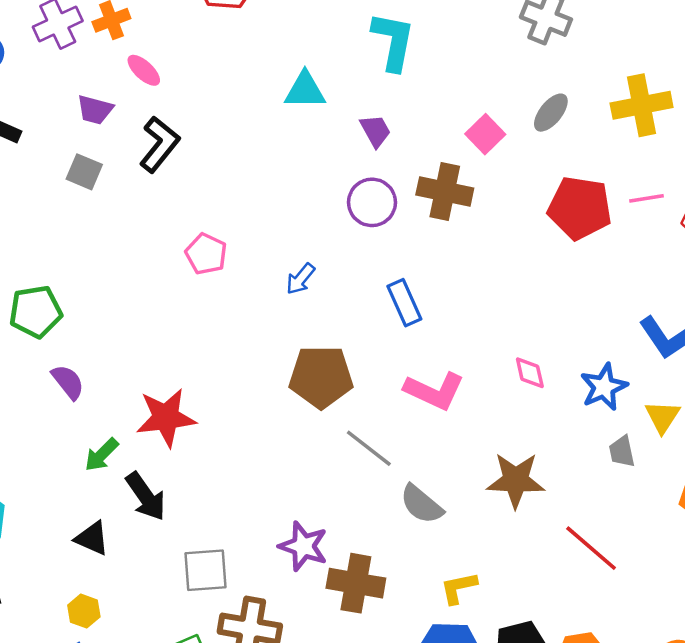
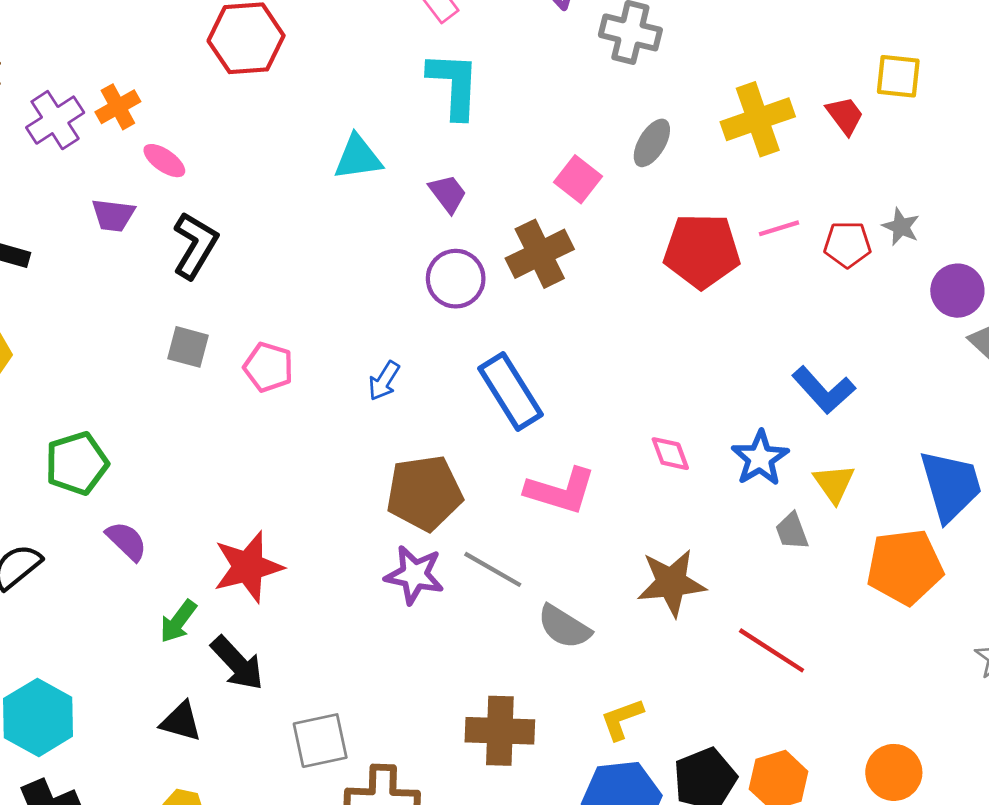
gray square: (84, 172) -> (188, 347), moved
brown cross: (445, 192) -> (540, 254), turned -30
blue rectangle: (404, 303) -> (511, 392), size x1.4
purple star: (303, 546) -> (414, 575), moved

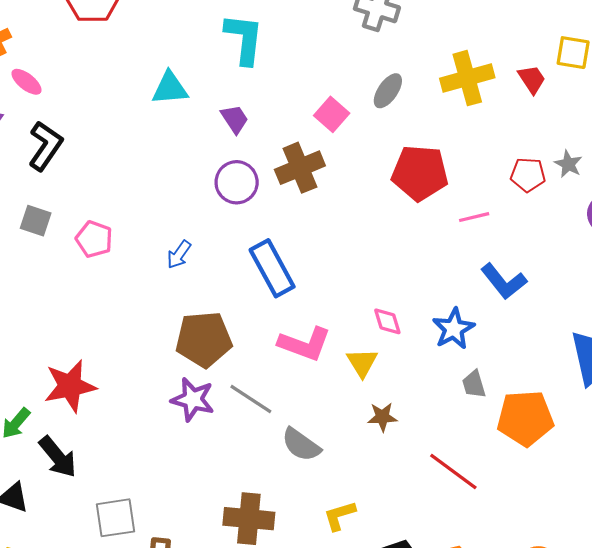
pink line: (779, 228) -> (474, 217), moved
yellow triangle: (834, 483) -> (362, 363), moved
orange pentagon: (905, 567) -> (525, 418), moved
brown star: (671, 583) -> (382, 417), size x0.6

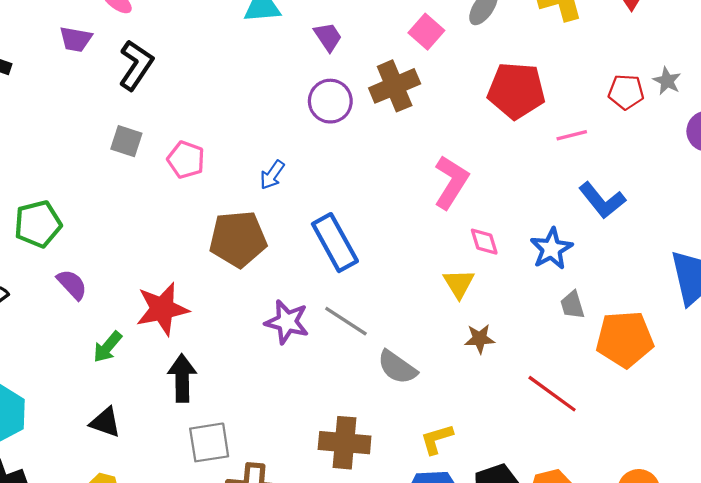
blue rectangle: (272, 268) -> (335, 243), moved
brown pentagon: (204, 339) -> (238, 239), moved
pink L-shape: (305, 344) -> (451, 182), moved, turned -78
black arrow: (58, 457) -> (182, 378), moved, turned -141

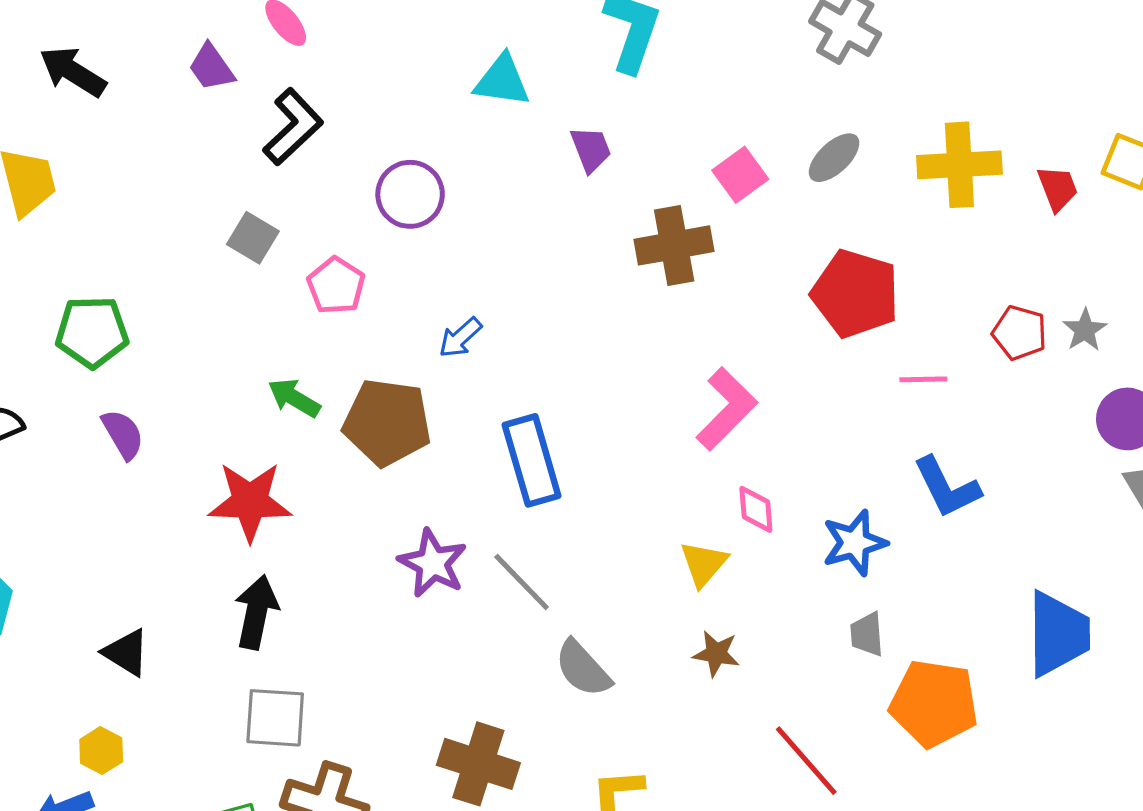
purple trapezoid: (76, 39) -> (211, 67), turned 32
purple circle: (330, 101) -> (410, 194), moved
green arrow: (107, 347) -> (294, 398), moved, turned 68

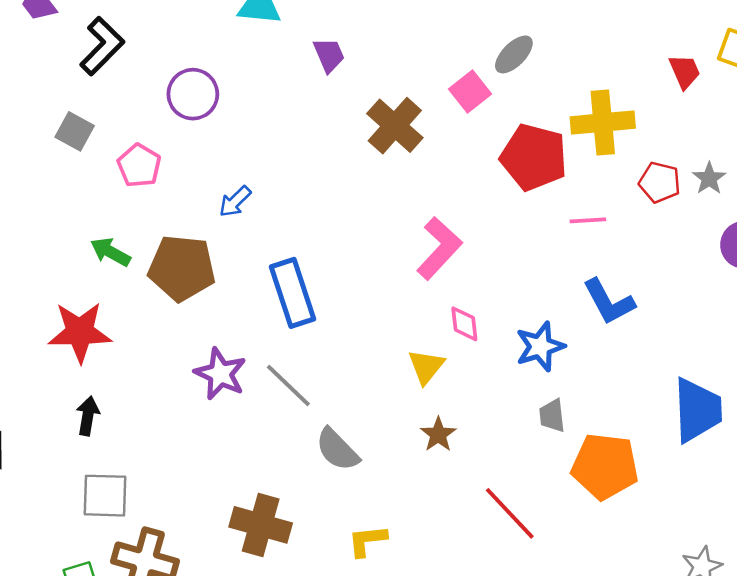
yellow cross: (959, 165) -> (603, 122), moved
pink square: (740, 175) -> (470, 92), moved
brown cross: (674, 245) -> (395, 126), turned -36
black arrow: (256, 612) -> (88, 416), size x0.7
brown star: (716, 654) -> (438, 434), turned 30

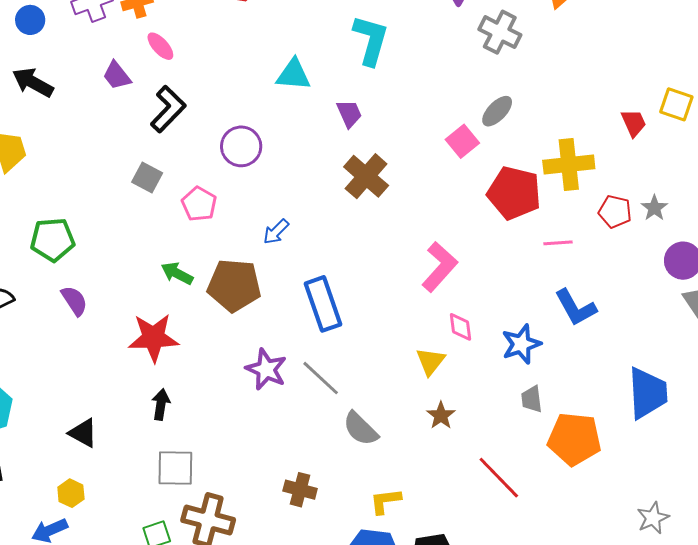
brown cross: (395, 126) -> (366, 176), moved
brown cross: (261, 525) -> (300, 490), size x0.7

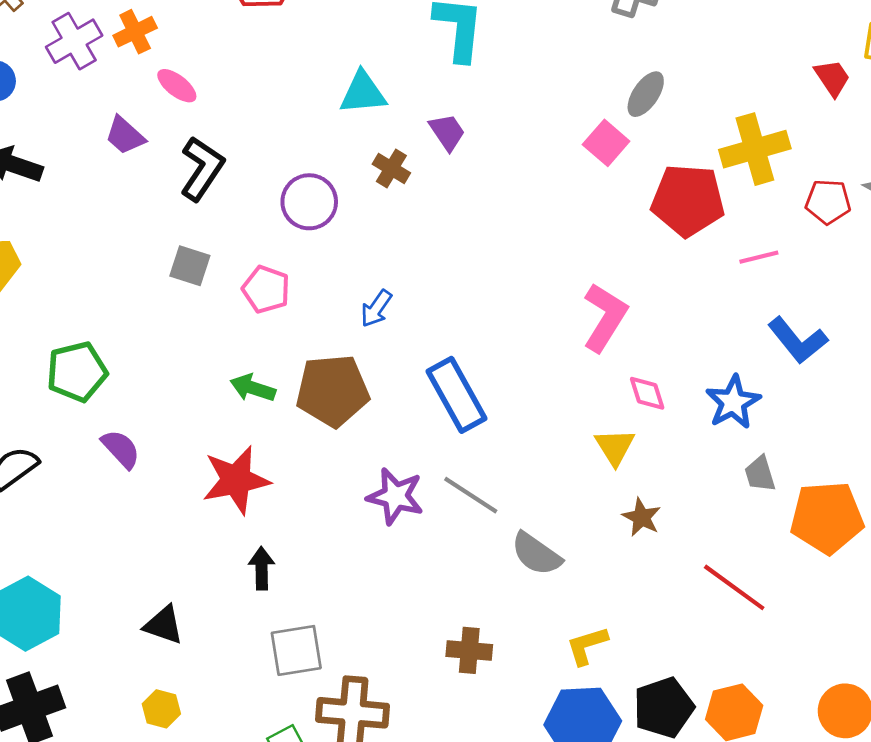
brown cross: (366, 176) -> (391, 169), moved, size x0.6

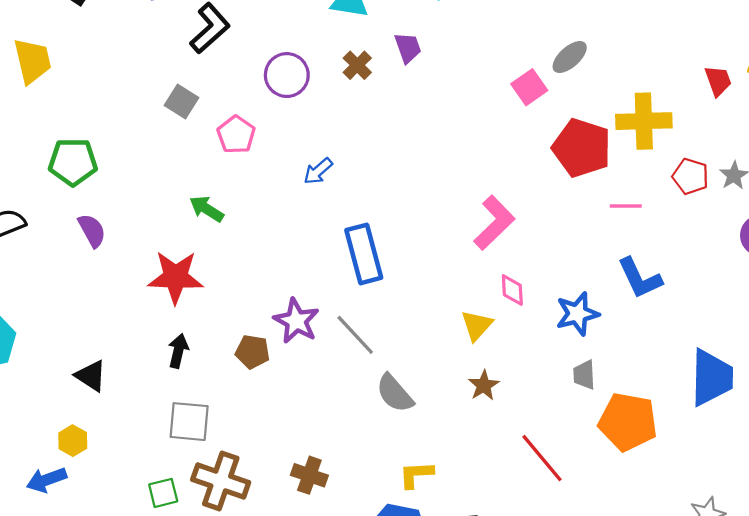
brown pentagon: (333, 391) -> (252, 352), moved, size x0.6
brown cross: (469, 650) -> (309, 475), moved

